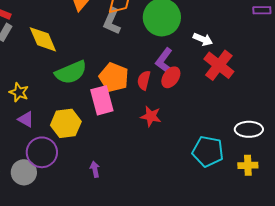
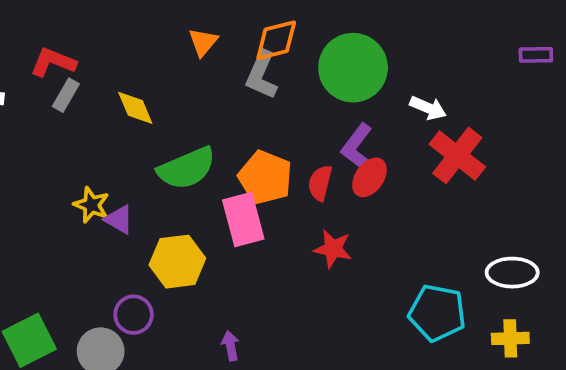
yellow diamond: (43, 39) -> (135, 108), size x0.7
purple triangle: (26, 119) -> (119, 219), moved
purple circle: (42, 152) -> (134, 315), size x0.7

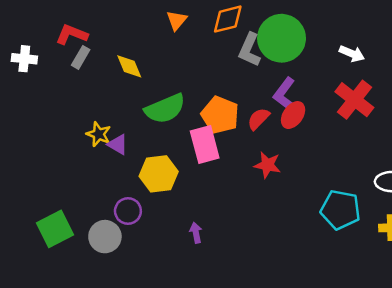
gray L-shape: (262, 75) -> (250, 50), moved
white arrow: (428, 108) -> (352, 54), moved
red semicircle: (320, 183) -> (258, 119), turned 30

